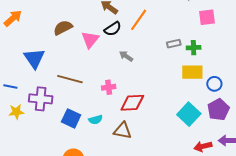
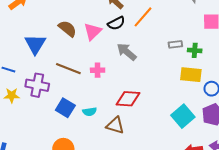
brown semicircle: (63, 28) -> (67, 29), moved, turned 60
gray arrow: (126, 56) -> (127, 52), size x1.5
pink cross: (109, 87) -> (98, 70), moved

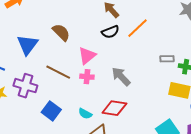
pink triangle: (93, 31) -> (87, 56), moved
gray arrow: (127, 52) -> (121, 76), moved
cyan semicircle: (90, 112) -> (85, 114), moved, turned 32

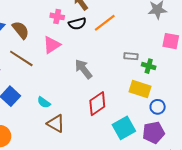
brown semicircle: (61, 32) -> (21, 30), moved
pink cross: (87, 77) -> (57, 16), moved
red diamond: (114, 108) -> (97, 104), moved, turned -50

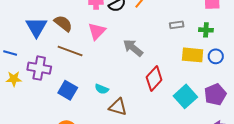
green cross: (149, 66) -> (206, 30), moved
blue circle: (158, 107) -> (216, 56), moved

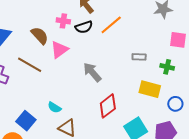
brown semicircle: (63, 23) -> (40, 36), moved
blue circle: (216, 56) -> (175, 104), moved
blue square: (68, 90) -> (26, 121), moved

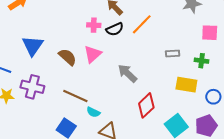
brown semicircle: (40, 36) -> (68, 57), moved
brown line: (30, 65) -> (75, 96), moved

